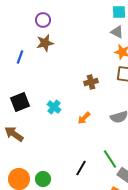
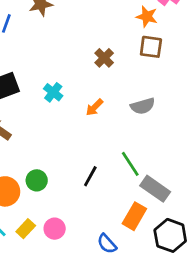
brown cross: (91, 82) -> (104, 58), turned -32
green circle: (43, 179) -> (37, 180), moved

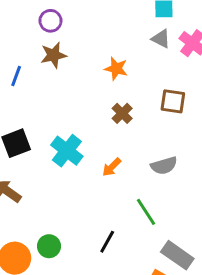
orange star: (147, 17) -> (116, 69), moved
cyan cross: (53, 92) -> (67, 151), size x1.5
green line: (130, 164) -> (146, 212), moved

